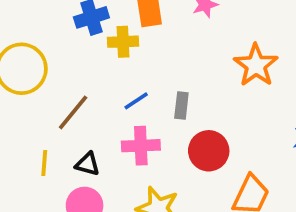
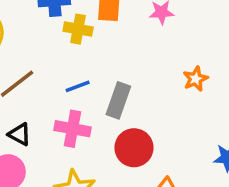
orange star: (256, 65) -> (195, 79), size x0.6
gray rectangle: (181, 106) -> (118, 100), size x1.4

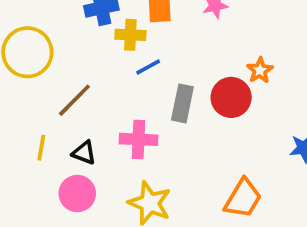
blue line: (78, 86) -> (148, 67), moved
red circle: (134, 148) -> (231, 97), moved

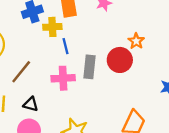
blue line: (148, 67) -> (66, 46), turned -70
pink cross: (139, 139) -> (63, 78), moved

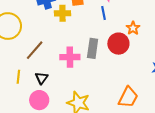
blue line: (66, 46) -> (103, 13), moved
black triangle: (31, 104) -> (42, 78), turned 48

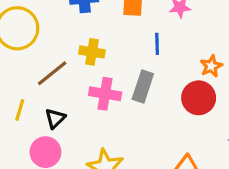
yellow cross: (62, 13) -> (92, 52), moved
blue line: (103, 13) -> (157, 44), moved
red circle: (118, 44) -> (199, 98), moved

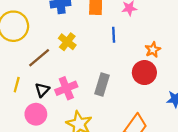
yellow cross: (92, 52) -> (67, 42), turned 30
gray rectangle: (143, 86) -> (102, 85), moved
pink cross: (105, 94) -> (66, 88), moved, turned -30

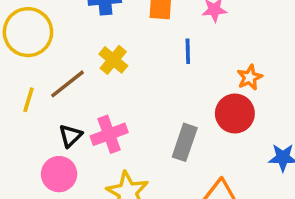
yellow line: (17, 85) -> (28, 100), moved
gray rectangle: (102, 85) -> (185, 142), moved

